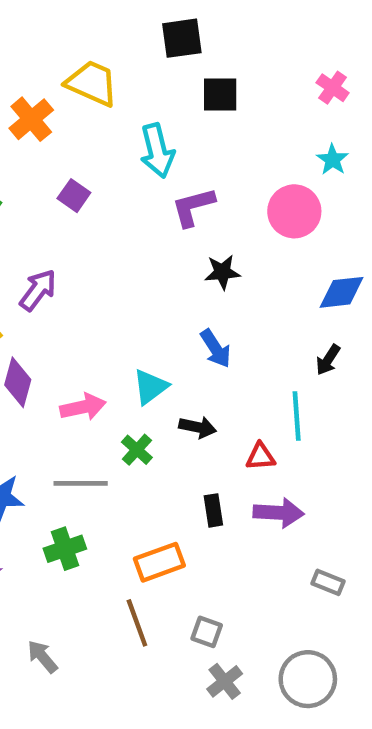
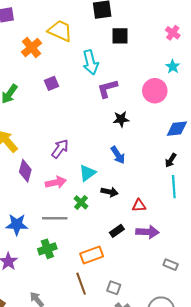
purple square: (74, 196) -> (52, 83), turned 32
purple arrow: (38, 290) -> (60, 149), moved
cyan line: (297, 416) -> (174, 187), moved
black rectangle: (213, 510) -> (117, 231), turned 64

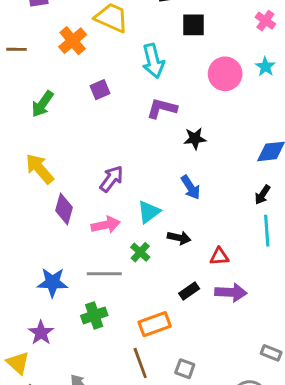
purple L-shape: (107, 89) -> (162, 108), moved, turned 30
pink circle: (155, 91) -> (225, 74), moved
gray rectangle: (171, 265) -> (271, 353), moved

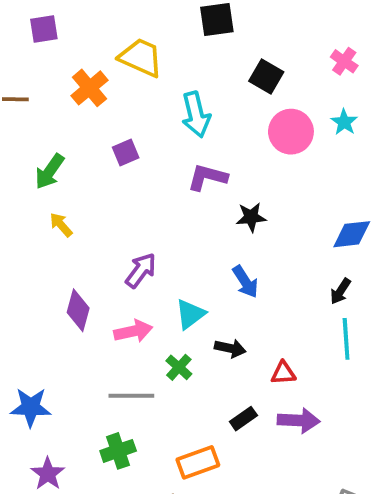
black square: (193, 25) -> (266, 76), moved, turned 30
yellow arrow: (40, 169) -> (61, 225), moved, size x0.6
blue star: (52, 282) -> (31, 407), moved

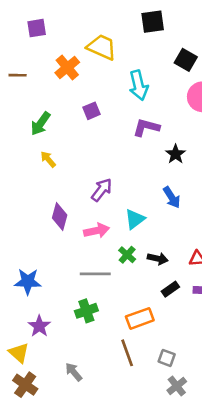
black star: (251, 217) -> (176, 154), turned -30
black arrow: (230, 348) -> (158, 259), moved

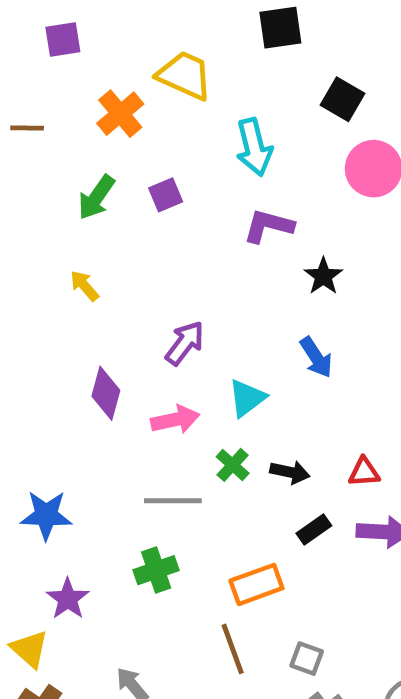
green arrow: (41, 124) -> (96, 197), moved

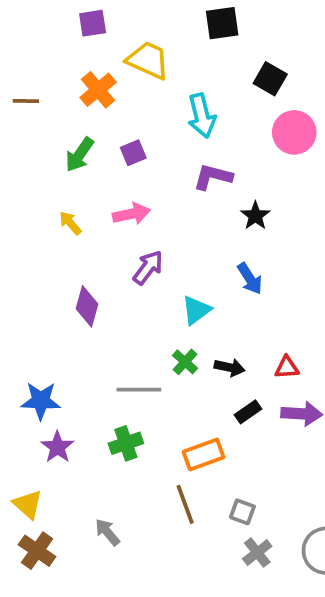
purple square: (63, 40) -> (93, 23), moved
pink arrow: (175, 420) -> (131, 214), moved
purple star: (68, 599) -> (57, 447), moved

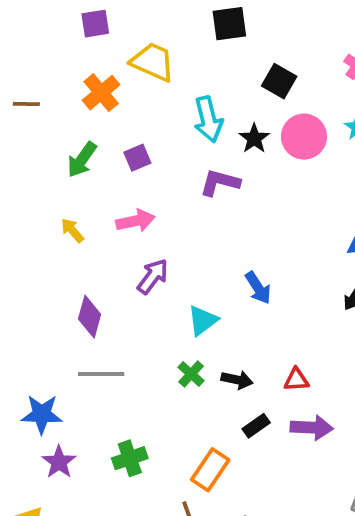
black star: (255, 216) -> (254, 138), moved
gray line: (139, 390) -> (101, 374), moved
orange rectangle: (204, 454) -> (210, 470), turned -36

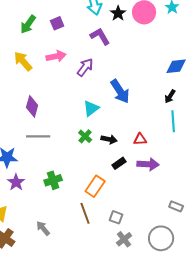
purple L-shape: (220, 183) -> (100, 36), turned 45
yellow arrow: (72, 230) -> (23, 61), size x1.5
purple arrow: (153, 276) -> (85, 67), moved
blue arrow: (258, 288) -> (120, 91), size x1.4

